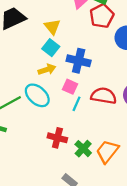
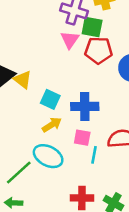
red pentagon: (102, 16) -> (99, 50), turned -30
yellow triangle: (52, 27) -> (23, 80), moved

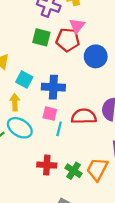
green square: (92, 27) -> (41, 37), moved
pink triangle: (70, 40) -> (77, 26), moved
yellow arrow: (52, 125) -> (15, 102), moved, turned -63

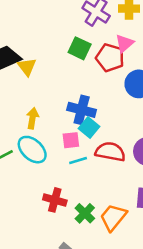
cyan square: (24, 79) -> (89, 128), moved
pink square: (50, 114) -> (71, 140), turned -32
cyan line: (59, 129) -> (78, 160), turned 48

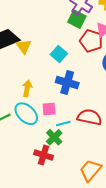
green square: (80, 48) -> (77, 19), moved
cyan square: (89, 128) -> (59, 54), moved
pink square: (71, 140) -> (49, 109), moved
green cross: (85, 213) -> (54, 137), moved

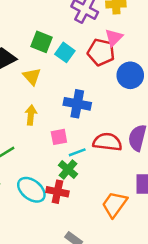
green square: (77, 19) -> (41, 42), moved
yellow triangle: (24, 47) -> (32, 76), moved
cyan square: (59, 54) -> (65, 52), moved
cyan ellipse: (26, 114) -> (31, 190), moved

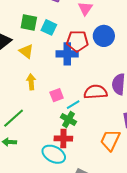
red pentagon: (101, 52) -> (77, 41), moved
blue cross: (77, 104) -> (67, 54), moved
cyan ellipse: (31, 190) -> (54, 154), moved

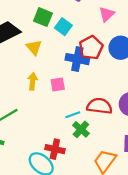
red pentagon: (77, 41) -> (91, 48), turned 30
pink square: (57, 95) -> (58, 85), moved
green cross: (68, 119) -> (81, 129), moved

